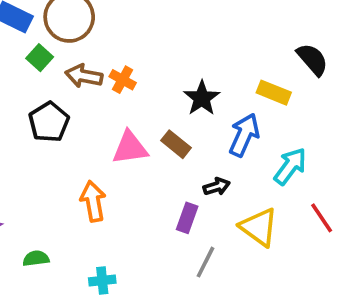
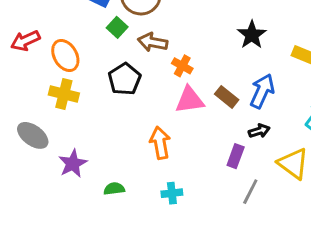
orange cross: (123, 80) -> (182, 66), moved
black star: (202, 98) -> (252, 35), moved
blue arrow: (244, 135) -> (262, 91), moved
cyan cross: (102, 281) -> (172, 193), moved

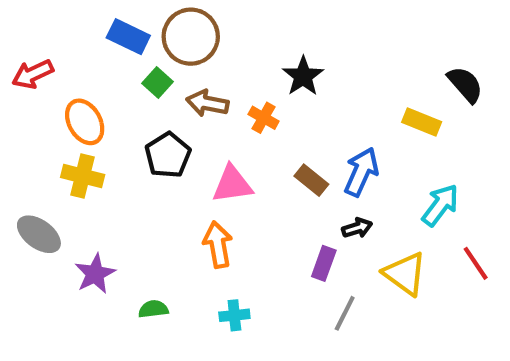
black star: (252, 35) -> (303, 76), moved
red arrow: (25, 41) -> (33, 74), moved
orange cross: (182, 66) -> (264, 118), moved
pink triangle: (190, 100) -> (232, 184), moved

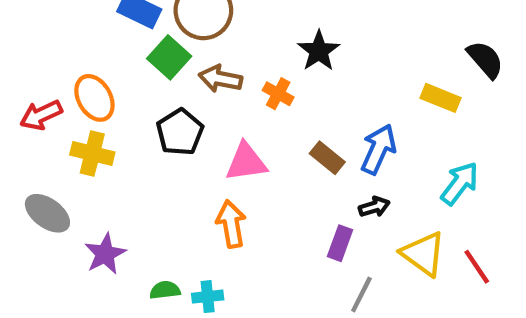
red arrow: (33, 74) -> (41, 115), moved
green square: (157, 82) -> (169, 57), size x1.4
red line: (476, 263) -> (477, 267), moved
cyan cross: (234, 315) -> (208, 297), moved

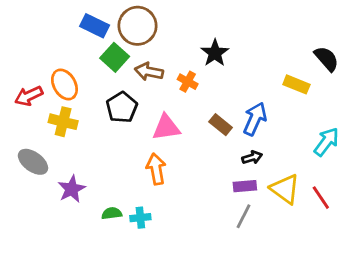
cyan arrow: (460, 183) -> (327, 142), moved
purple rectangle: (340, 243) -> (245, 186), moved, turned 65

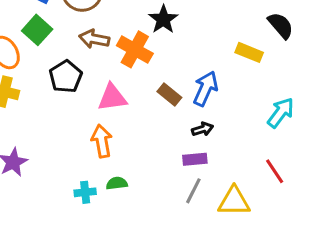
green square: (115, 57) -> (37, 30), moved
orange cross: (188, 82) -> (135, 49), size x1.6
yellow triangle: (285, 189) -> (234, 201), moved, turned -36
green semicircle: (112, 213) -> (117, 183), moved

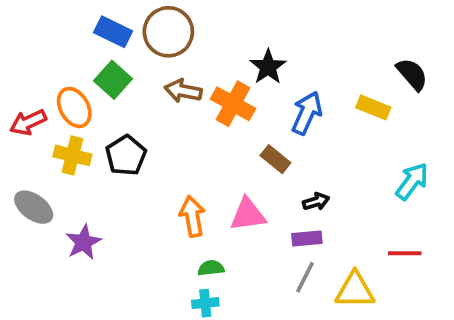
black pentagon: (66, 77) -> (126, 155), moved
blue arrow: (205, 89) -> (307, 113), moved
pink triangle: (112, 98) -> (248, 215), moved
red line: (275, 171) -> (405, 253), turned -56
cyan cross: (85, 192) -> (205, 303), moved

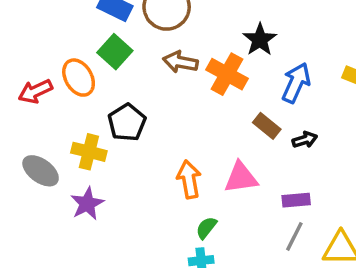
yellow cross: (72, 155) -> (89, 152), moved
black arrow: (316, 202) -> (305, 140), moved
green semicircle: (211, 268) -> (206, 228), turned -45

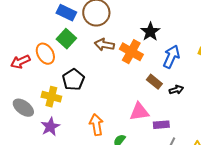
orange arrow: (189, 179) -> (96, 125), moved
purple rectangle: (296, 200) -> (161, 125), moved

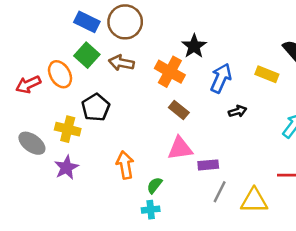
brown arrow: (104, 45) -> (121, 63), moved
brown rectangle: (154, 82) -> (179, 110), moved
black arrow: (176, 90) -> (238, 111), moved

